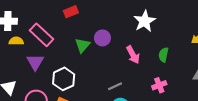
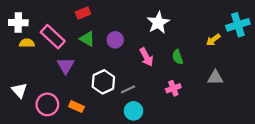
green triangle: (82, 45) -> (87, 39), moved, turned -42
green semicircle: (163, 55) -> (178, 57), turned -32
purple triangle: (35, 62) -> (66, 66), moved
white hexagon: (64, 79) -> (103, 82), moved

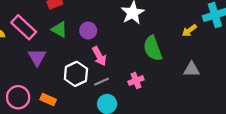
pink arrow: (146, 57) -> (99, 56), moved
green semicircle: (178, 57) -> (153, 48), size x1.6
pink cross: (173, 88) -> (136, 81), moved

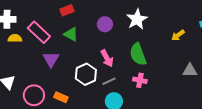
purple circle: (88, 31) -> (105, 24), moved
yellow arrow: (189, 31) -> (178, 35), moved
green semicircle: (153, 48) -> (138, 54), moved
pink cross: (136, 81) -> (140, 80), turned 32

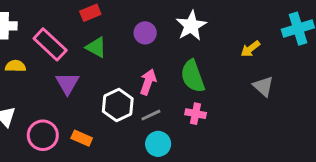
yellow semicircle: (15, 38) -> (15, 66), moved
pink arrow: (107, 58) -> (148, 82), turned -132
gray triangle: (190, 70) -> (263, 86), moved, turned 42

